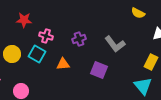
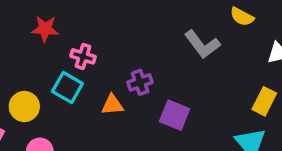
purple cross: (79, 39) -> (140, 82), moved
gray L-shape: (115, 44) -> (202, 44), moved
yellow circle: (12, 54) -> (24, 106), moved

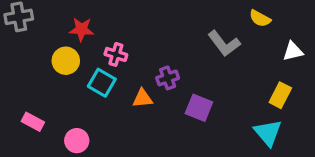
yellow circle: (24, 106) -> (66, 61), moved

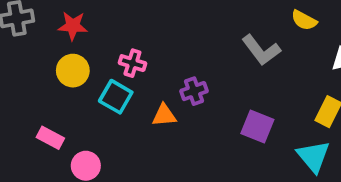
red star: (81, 29) -> (73, 26), moved
purple square: (199, 108) -> (257, 127), moved
pink rectangle: (33, 122) -> (50, 138), moved

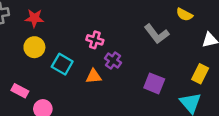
pink cross: (132, 63) -> (95, 40), moved
purple cross: (194, 91) -> (113, 60), turned -35

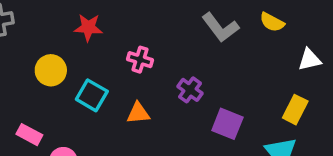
red star: (34, 18) -> (88, 27), moved
gray L-shape: (157, 34) -> (220, 27), moved
purple cross: (113, 60) -> (190, 90), moved

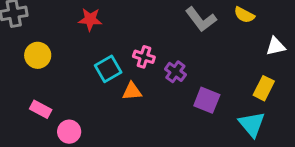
pink cross: (140, 60) -> (144, 57), moved
yellow circle: (51, 70) -> (38, 55), moved
cyan square: (92, 95) -> (108, 69), moved, turned 30

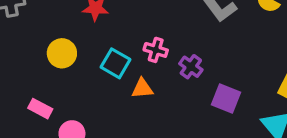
yellow circle: (38, 55) -> (62, 53), moved
cyan square: (108, 69) -> (115, 63), turned -30

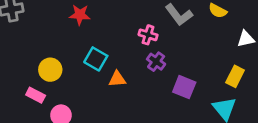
pink cross: (156, 50) -> (148, 35), moved
yellow circle: (62, 53) -> (50, 70), moved

